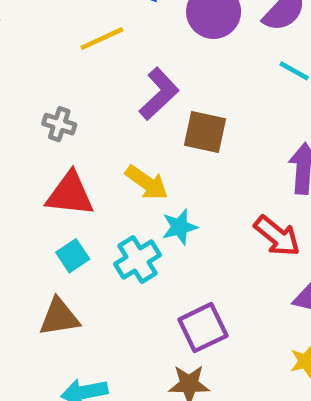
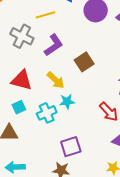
purple L-shape: (159, 94) -> (54, 45), moved
gray cross: (59, 124) -> (22, 36), moved, size x1.6
brown square: (205, 132) -> (84, 62), turned 36

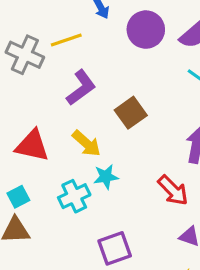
gray cross: (22, 36) -> (25, 55), moved
cyan square: (19, 107) -> (18, 197), moved

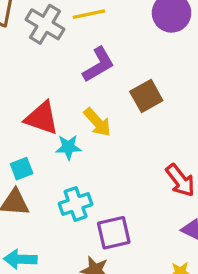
cyan star: (106, 177) -> (68, 147), moved
cyan cross: (74, 196) -> (76, 204), moved

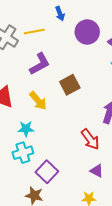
cyan star: (68, 147) -> (26, 129), moved
purple square: (114, 233) -> (47, 172), turned -35

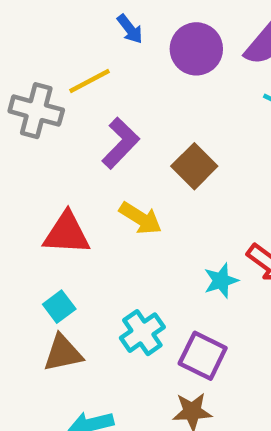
cyan star: (26, 129) -> (221, 281), moved

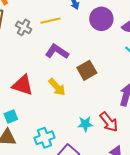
gray cross: (36, 111) -> (24, 27), size x0.7
purple L-shape: (121, 143) -> (57, 52), turned -115

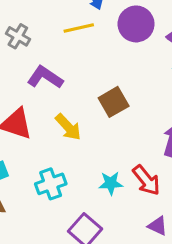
yellow line: (51, 21) -> (79, 28), moved
purple L-shape: (57, 52) -> (45, 77), moved
cyan cross: (45, 138) -> (51, 184), moved

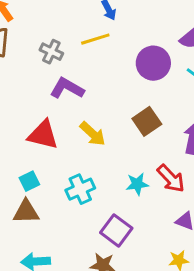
purple circle: (136, 24) -> (153, 63), moved
gray cross: (18, 36) -> (51, 52), moved
brown square: (114, 102) -> (147, 121), moved

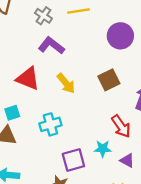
cyan star: (137, 184) -> (103, 149), moved
purple square: (116, 230) -> (73, 160), turned 30

